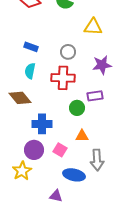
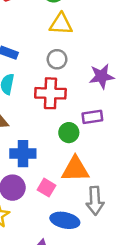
yellow triangle: (93, 27) -> (61, 24), moved
orange triangle: (82, 136) -> (75, 169), size x1.6

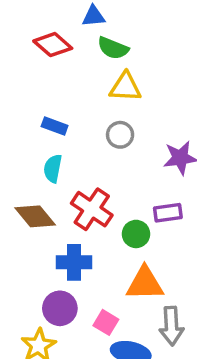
red cross: (50, 93) -> (92, 209), moved, turned 32
pink square: (47, 188) -> (106, 322), moved

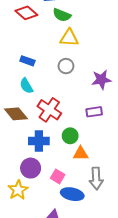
cyan semicircle: (53, 168) -> (26, 86), turned -42
green circle: (136, 234) -> (70, 136), moved
orange triangle: (145, 284) -> (81, 154), size x0.7

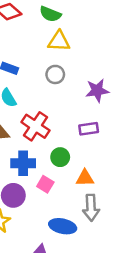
orange triangle: (81, 154) -> (85, 178), moved
pink square: (58, 176) -> (45, 184), moved

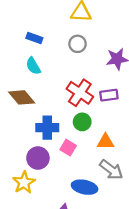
red cross: (35, 126) -> (80, 93), moved
gray arrow: (91, 208) -> (111, 170), turned -50

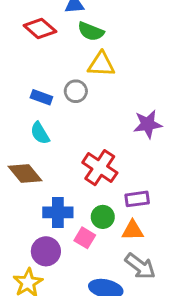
gray circle: (78, 44) -> (76, 91), moved
purple rectangle: (109, 95) -> (137, 199), moved
green circle: (82, 122) -> (103, 217), moved

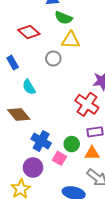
red diamond: (40, 28) -> (29, 32), moved
blue rectangle: (41, 97) -> (13, 63), moved, turned 40
red cross: (100, 168) -> (87, 104), moved
blue cross: (58, 212) -> (41, 141), turned 30

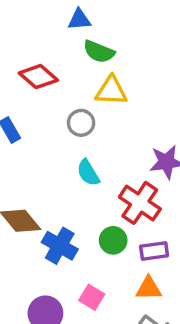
cyan semicircle: (29, 87) -> (88, 173), moved
blue cross: (41, 141) -> (60, 246), moved
green circle: (72, 144) -> (113, 240), moved

